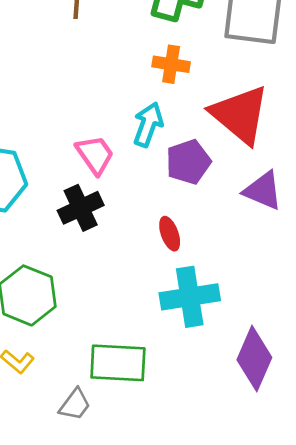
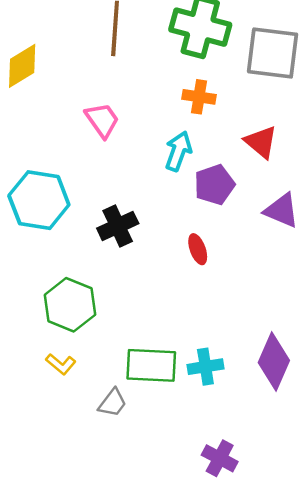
red triangle: (240, 114) -> (261, 142), size x0.6
pink trapezoid: (95, 155) -> (102, 120), moved
cyan cross: (190, 297) -> (205, 367), moved, size x0.7

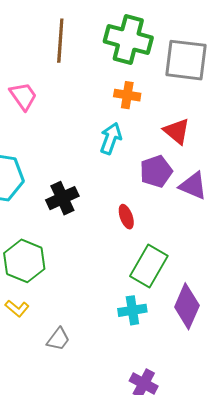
pink trapezoid: (102, 120) -> (23, 96), moved
purple pentagon: (214, 185) -> (156, 171), moved
green rectangle: (151, 365) -> (149, 266), moved, turned -63

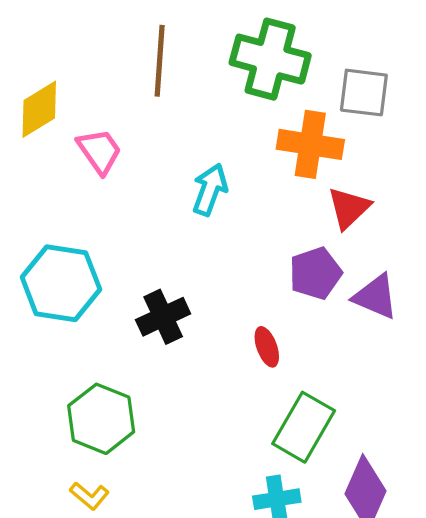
gray square: (186, 60) -> (364, 93), size x0.7
orange cross: (127, 95) -> (310, 144), moved, size x1.5
red triangle: (177, 131) -> (349, 208), turned 36
cyan arrow: (111, 138) -> (210, 190), moved

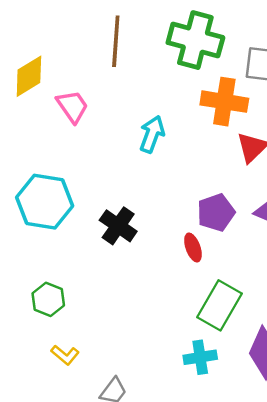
purple pentagon: (315, 273) -> (216, 213), moved
black cross: (163, 317) -> (118, 226), turned -30
green hexagon: (101, 419) -> (48, 299), moved, size x0.7

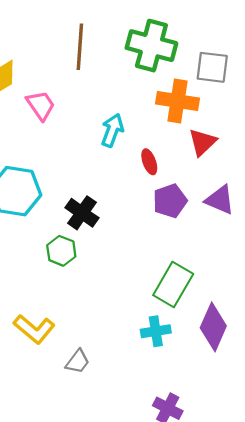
red ellipse: (193, 247) -> (149, 162), moved
green hexagon: (48, 299) -> (61, 251), moved
yellow L-shape: (65, 355) -> (34, 329), size x1.6

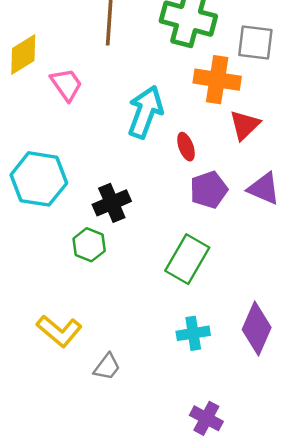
cyan arrow: (112, 130) -> (145, 112), size x1.4
black cross: (82, 213) -> (112, 203), turned 32
green rectangle: (173, 284) -> (187, 259), moved

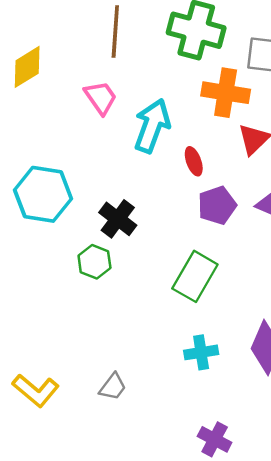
pink trapezoid: (66, 84) -> (101, 98), moved
black cross: (112, 203) -> (118, 219), turned -30
yellow L-shape: (59, 331) -> (36, 390), moved

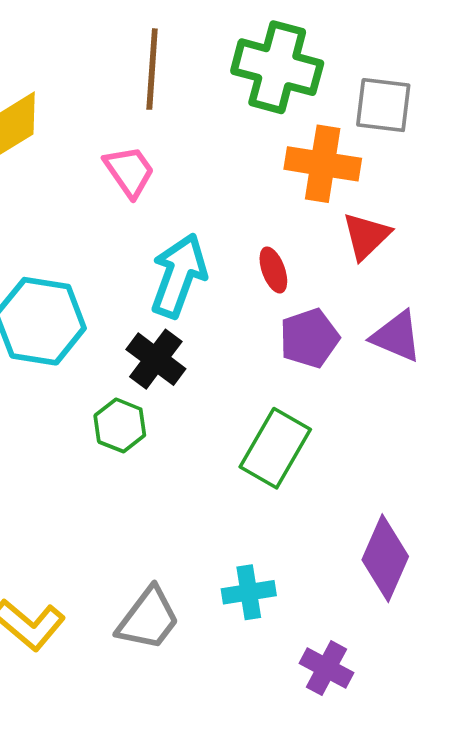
cyan arrow: (152, 126) -> (179, 276), moved
cyan cross: (201, 352) -> (249, 592), moved
gray trapezoid: (113, 387) -> (148, 619), size x1.5
purple cross: (215, 439) -> (326, 668), moved

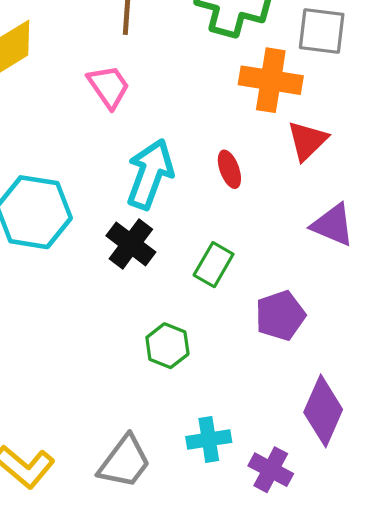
purple pentagon: (309, 338) -> (280, 315), moved
green hexagon: (120, 425) -> (167, 346), moved
green rectangle: (275, 448) -> (214, 265), moved, size x0.7
purple cross: (326, 668) -> (271, 470), moved

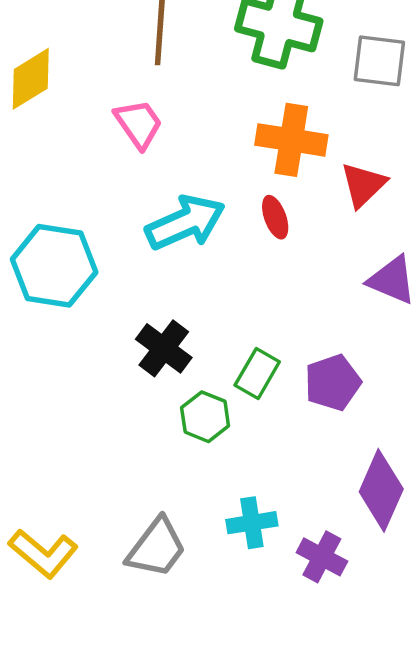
orange cross: (271, 80) -> (291, 140), moved
cyan arrow: (150, 174) -> (185, 223), turned 46
black cross: (131, 244) -> (164, 348), moved
green rectangle: (214, 265) -> (257, 374), moved

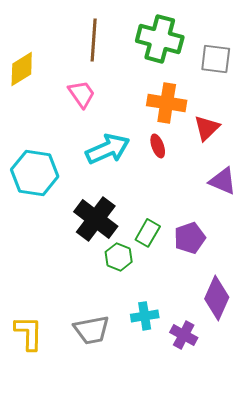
black cross: (164, 348) -> (96, 219), size x1.4
gray trapezoid: (157, 548) -> (92, 330), turned 42
yellow L-shape: (43, 553) -> (29, 333), turned -129

